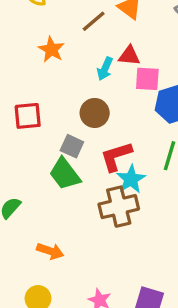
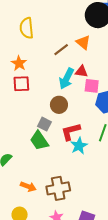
orange star: (51, 49) -> (19, 63), moved
cyan arrow: (105, 69) -> (66, 79), size x1.5
red square: (28, 116) -> (21, 84), moved
brown cross: (119, 207) -> (58, 188), moved

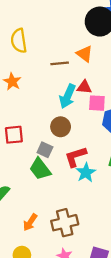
brown line: (61, 50) -> (60, 63), turned 35
red square: (21, 84) -> (14, 135), moved
orange arrow: (28, 187) -> (30, 222), turned 105

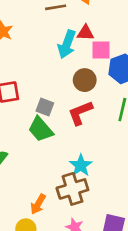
brown circle: (61, 127) -> (85, 80), moved
cyan star: (86, 172) -> (81, 165), moved
orange arrow: (30, 222) -> (38, 204), moved

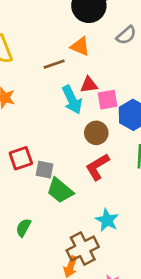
cyan arrow: (67, 44) -> (72, 100), turned -36
gray square: (45, 107) -> (45, 170), moved
brown cross: (72, 189) -> (83, 249), moved

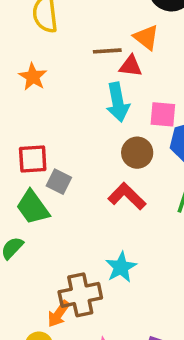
red triangle: (89, 85) -> (131, 66), moved
red L-shape: (97, 167) -> (127, 196), turned 60
green trapezoid: (60, 190) -> (33, 207), moved

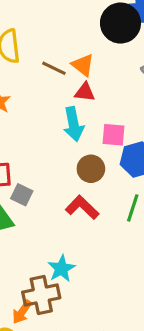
orange triangle: (146, 37) -> (83, 65), moved
brown line: (107, 51) -> (54, 68), moved, turned 30
cyan star: (121, 267) -> (61, 269), moved

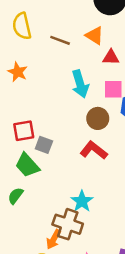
orange triangle: (83, 65) -> (95, 35), moved
red triangle: (85, 92) -> (111, 57), moved
brown cross: (41, 295) -> (68, 224), turned 36

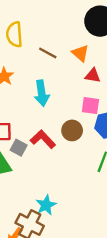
cyan arrow: (80, 84) -> (42, 93), moved
red L-shape: (94, 150) -> (43, 139), moved

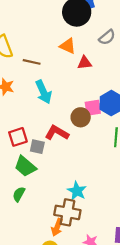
brown line: (48, 53) -> (32, 62), moved
pink square: (90, 106) -> (93, 108), moved

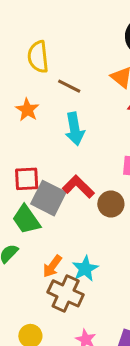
brown circle: (81, 117) -> (111, 204), moved
gray square: (37, 147) -> (48, 198), size x1.6
orange arrow: (57, 227) -> (52, 266), moved

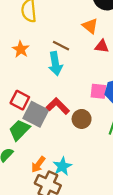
brown line: (69, 86) -> (61, 46), moved
red square: (27, 179) -> (20, 100), turned 30
green trapezoid: (26, 219) -> (19, 130), turned 80

